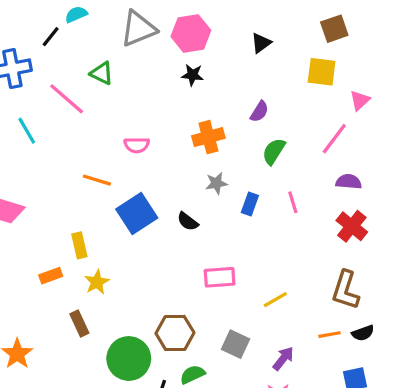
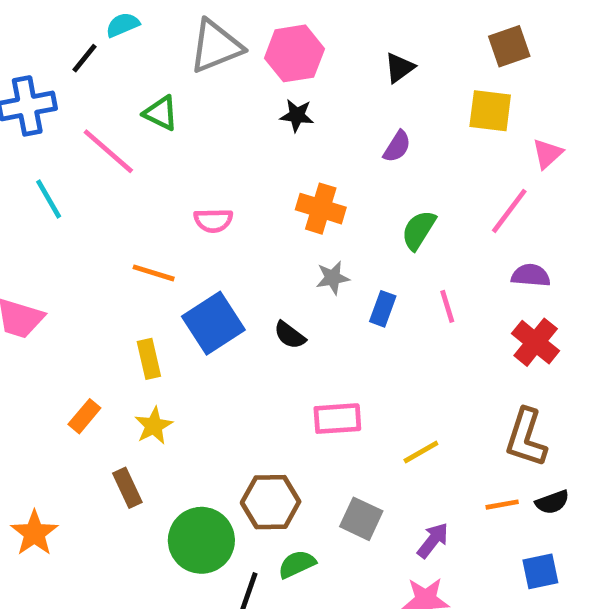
purple semicircle: (259, 112) -> (397, 146), moved
orange cross: (208, 137) -> (321, 209), turned 32
yellow rectangle: (79, 245) -> (149, 359), moved
orange rectangle: (51, 276) -> (84, 416), turned -30

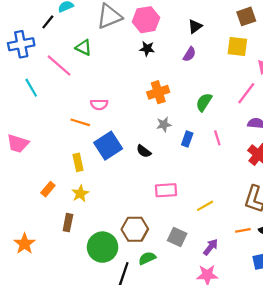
purple semicircle: (397, 146) -> (189, 54), moved
orange cross: (321, 209) -> (158, 92), turned -35
pink semicircle: (213, 220) -> (99, 104), moved
brown rectangle: (127, 488) -> (68, 223), turned 36

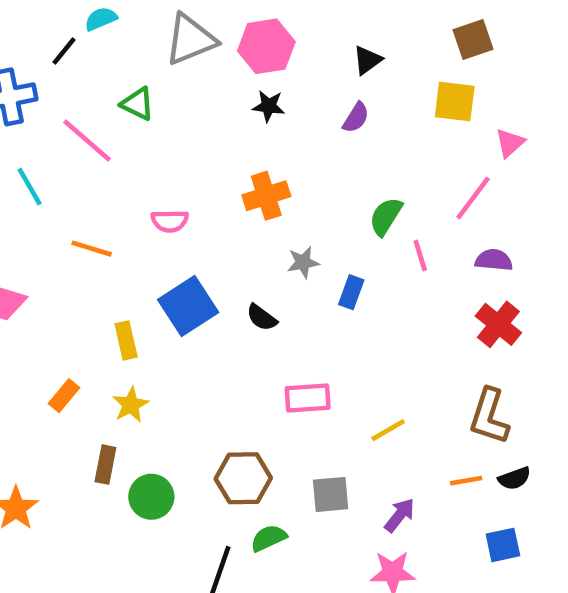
orange cross: (158, 92) -> (266, 196), moved
orange line: (80, 122) -> (92, 249), moved
pink line: (217, 138) -> (420, 255), moved
gray square: (177, 237) -> (331, 494), turned -30
green circle: (103, 247) -> (151, 497), moved, size x0.7

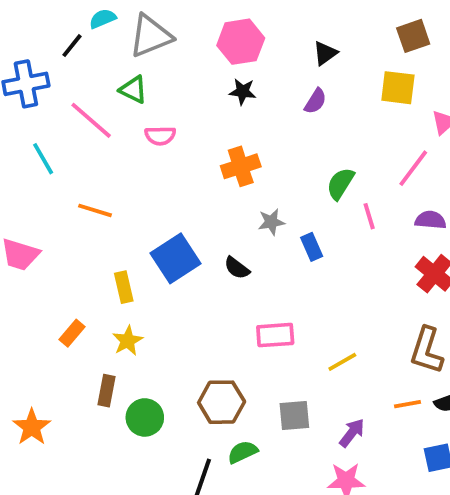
gray triangle: (190, 39) -> (151, 36), moved
pink semicircle: (170, 221) -> (160, 136), moved
blue rectangle: (351, 292) -> (312, 247), turned -44

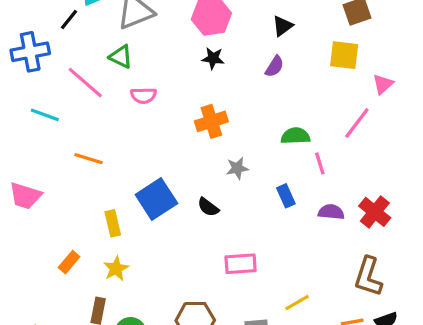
cyan line: (43, 159) -> (45, 115), turned -40
green semicircle: (340, 184) -> (296, 136), turned 56
purple semicircle: (430, 220) -> (331, 212), moved
blue rectangle: (312, 247) -> (286, 196), moved
yellow line: (342, 362) -> (297, 303), moved

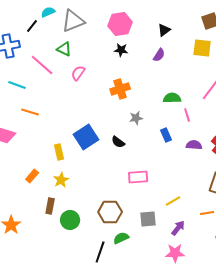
pink semicircle: (143, 95) -> (78, 73), turned 126
orange line: (88, 159) -> (30, 112), moved

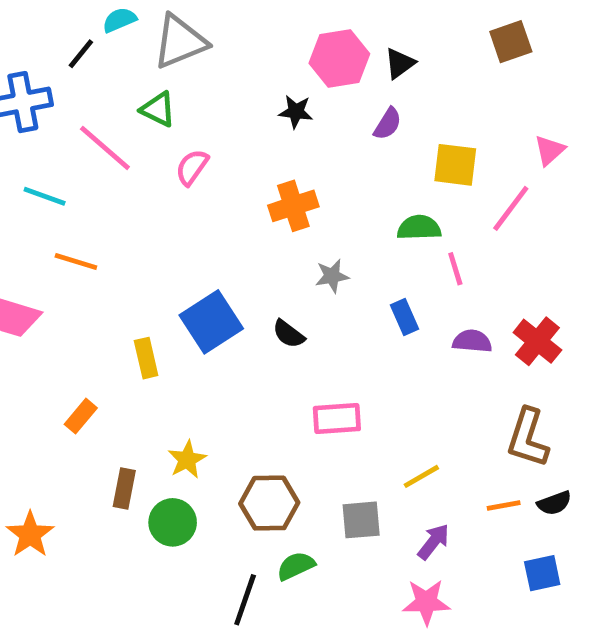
pink hexagon: (120, 24) -> (339, 59), moved
yellow square: (202, 48) -> (455, 165), moved
yellow star: (61, 180) -> (187, 460), moved

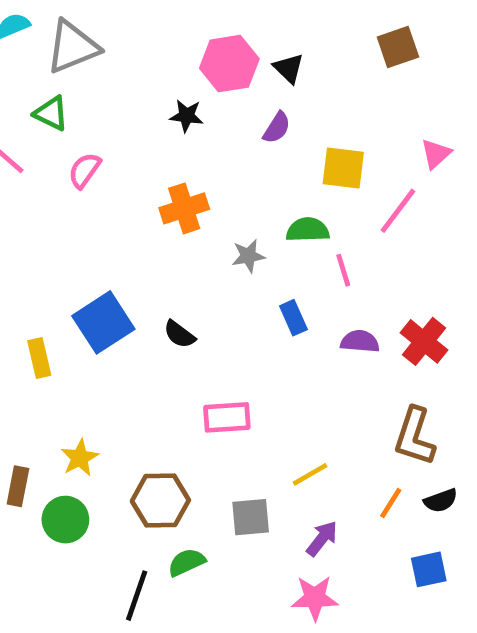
black triangle: (400, 63) -> (289, 68), turned -40
gray star: (332, 276) -> (248, 256), moved
orange line: (504, 505) -> (391, 503), turned -48

